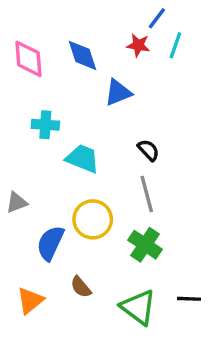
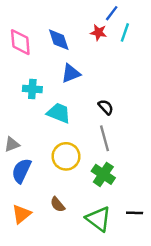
blue triangle: (118, 93) -> (71, 73), moved
blue semicircle: (50, 243) -> (22, 171), moved

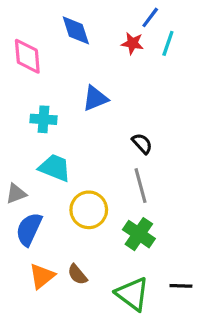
blue diamond: (59, 40) -> (76, 30), moved
cyan trapezoid: (59, 113) -> (55, 168), moved
orange triangle: (22, 214) -> (42, 276), moved

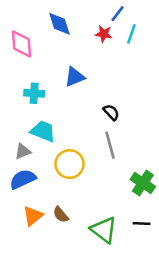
gray triangle: (16, 194) -> (23, 151), moved
blue semicircle: (29, 229) -> (23, 179), turned 40
green cross: (139, 234) -> (143, 183), moved

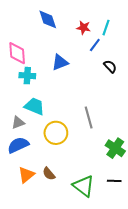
blue line: (118, 14) -> (95, 45), moved
pink diamond: (21, 44) -> (17, 53), moved
black semicircle: (111, 112) -> (110, 66), moved

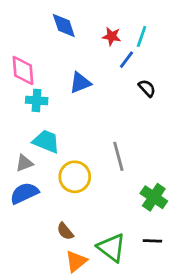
orange triangle: (26, 175) -> (76, 261), moved

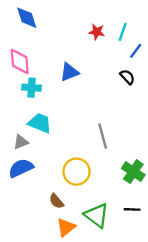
blue diamond: (64, 26) -> (27, 18), moved
blue line: (127, 60) -> (136, 51), moved
yellow circle: (75, 177) -> (76, 172), moved

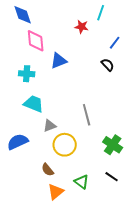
cyan line: (123, 32) -> (101, 13), moved
pink diamond: (20, 61) -> (36, 41), moved
gray triangle: (21, 142) -> (50, 126), moved
black line: (132, 209) -> (112, 177), turned 32
green triangle: (97, 215) -> (82, 182), size x0.7

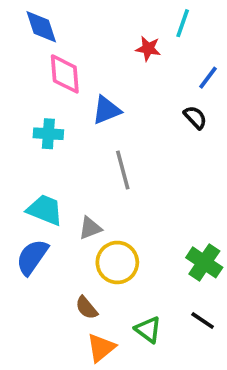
cyan trapezoid: (34, 104) -> (45, 210), moved
gray line: (87, 115) -> (123, 170), moved
blue semicircle: (18, 142) -> (32, 257), turned -30

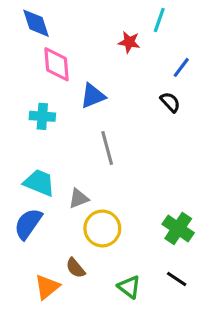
orange triangle: (101, 348) -> (47, 287), moved

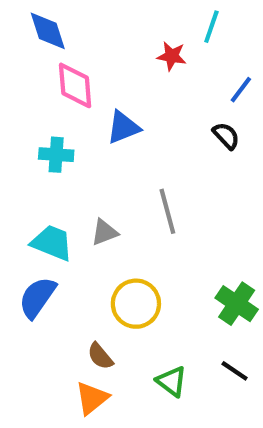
gray line: (107, 148) -> (167, 211), moved
gray triangle: (79, 198) -> (104, 232), moved
orange triangle: (47, 287) -> (92, 398), moved

